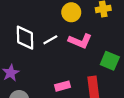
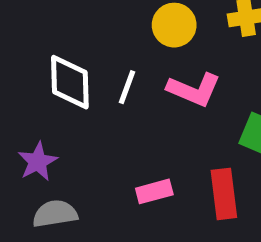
white line: (50, 40) -> (127, 87), turned -40

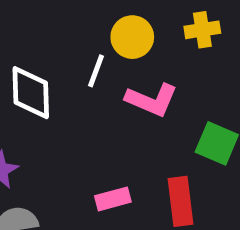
white line: (127, 87) -> (96, 71), moved

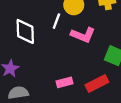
red rectangle: (181, 201) -> (97, 83), turned 70

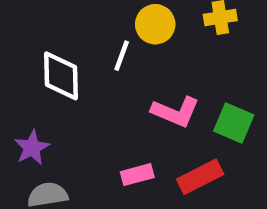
pink L-shape: (83, 35) -> (175, 112), moved

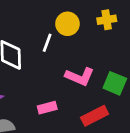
pink rectangle: (137, 175) -> (47, 108), moved

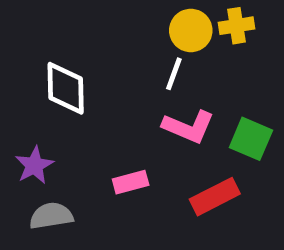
yellow circle: (67, 24) -> (191, 30), moved
white line: (47, 43) -> (174, 74), moved

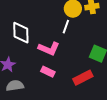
pink L-shape: (188, 127) -> (49, 49), moved
pink rectangle: (131, 182) -> (48, 72), turned 40

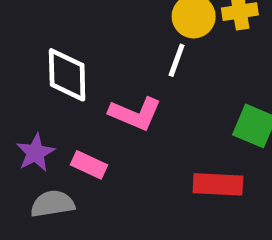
pink rectangle: (48, 72) -> (89, 165), moved
red rectangle: (83, 78) -> (218, 184), turned 30

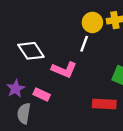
white diamond: (67, 75) -> (31, 51), turned -32
gray semicircle: (52, 204) -> (24, 113), turned -72

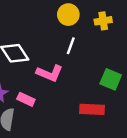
yellow circle: (92, 22) -> (68, 15), moved

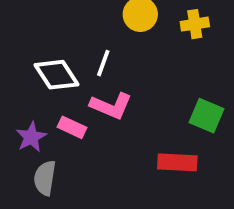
white line: (71, 46) -> (103, 63), moved
pink rectangle: (26, 99) -> (72, 127), moved

